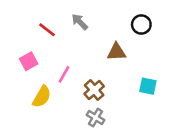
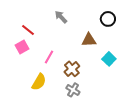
red line: (47, 30) -> (28, 30), moved
cyan square: (148, 86) -> (109, 59), moved, turned 32
yellow semicircle: (42, 97) -> (39, 82), moved

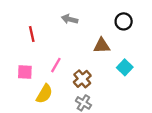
gray arrow: (61, 17) -> (70, 19), turned -32
red line: (28, 30) -> (32, 34), turned 40
pink square: (22, 47) -> (25, 72), moved, turned 32

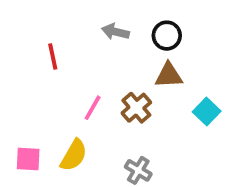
black circle: (124, 21) -> (167, 36), moved
pink square: (25, 72) -> (28, 159), moved
brown cross: (82, 79) -> (136, 108), moved

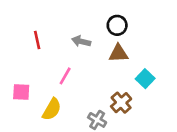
gray arrow: (115, 32) -> (81, 41), moved
brown cross: (136, 108) -> (121, 103), moved
pink square: (28, 159) -> (21, 92), moved

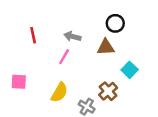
black circle: (117, 25) -> (115, 23), moved
pink line: (65, 76) -> (64, 57), moved
yellow semicircle: (52, 109) -> (59, 92), moved

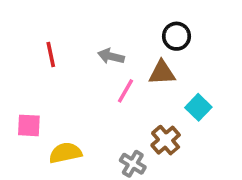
pink line: (64, 57) -> (125, 91), moved
yellow semicircle: (59, 92) -> (65, 153), moved, turned -132

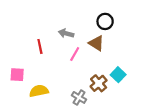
red line: (51, 54) -> (40, 46), moved
brown triangle: (162, 73) -> (96, 43), turned 35
cyan square: (198, 107) -> (118, 75), moved

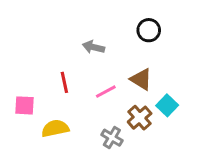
brown triangle: (96, 43) -> (141, 79), moved
red line: (40, 46) -> (64, 82), moved
pink line: (75, 54) -> (106, 92), moved, turned 32

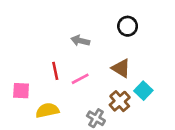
pink line: (106, 92) -> (80, 79), moved

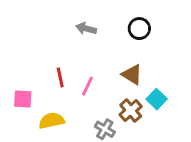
gray arrow: (80, 41) -> (86, 29), moved
pink line: (80, 79) -> (88, 86), turned -36

